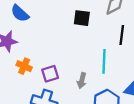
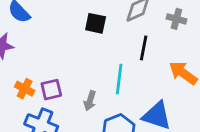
orange cross: (24, 66) -> (25, 89), moved

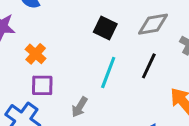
cyan line: (119, 79) -> (108, 72), moved
orange cross: (25, 89) -> (36, 54), moved

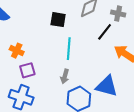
black line: (149, 66) -> (105, 32), moved, turned 30
gray arrow: (79, 107) -> (65, 76), moved

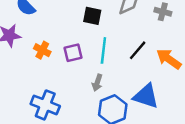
black line: (105, 32) -> (138, 50), moved
purple square: (27, 70) -> (73, 53), moved

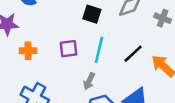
orange cross: (42, 50) -> (28, 51), moved, turned -35

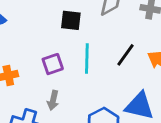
gray arrow: (89, 81) -> (53, 100), moved

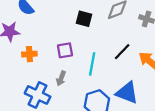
cyan line: (87, 58) -> (92, 64), moved

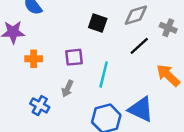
black line: (122, 52) -> (139, 46), moved
blue cross: (38, 95) -> (40, 105), size x0.7

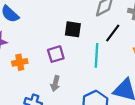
black square: (98, 23) -> (73, 29), moved
cyan line: (104, 75) -> (97, 55), moved

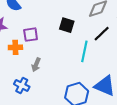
purple square: (56, 54) -> (31, 35), moved
gray arrow: (55, 83) -> (36, 65), moved

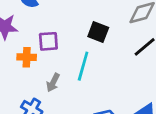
cyan line: (84, 51) -> (83, 66), moved

